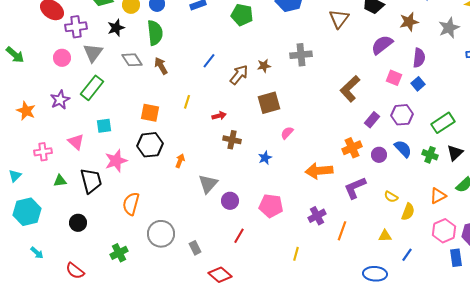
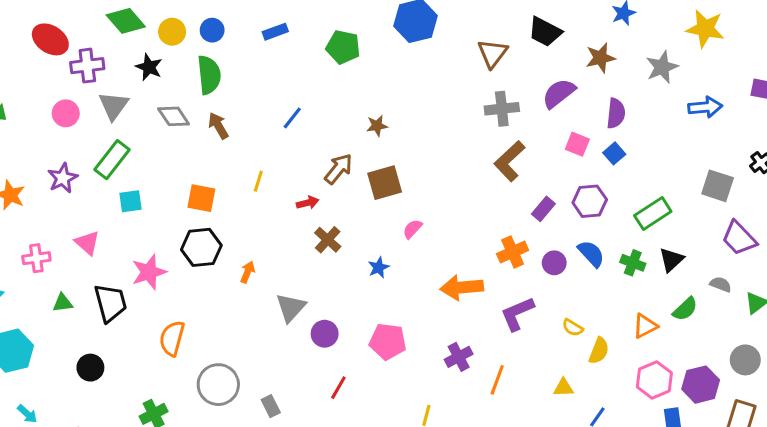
black star: (116, 28) -> (149, 67), turned -30
gray cross: (301, 55) -> (502, 109), moved
brown arrow: (239, 75) -> (338, 169), moved
cyan square: (104, 126) -> (130, 201), moved
brown cross: (232, 140) -> (328, 240), turned 30

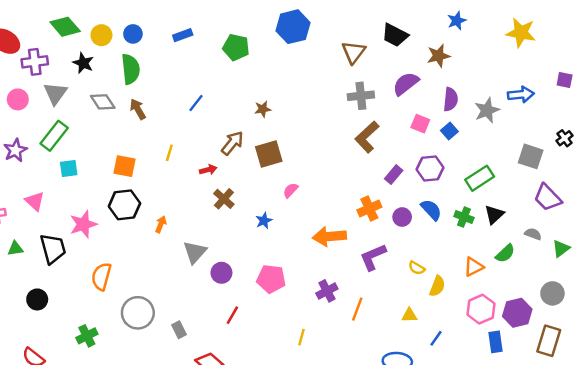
gray star: (662, 67) -> (487, 110), moved

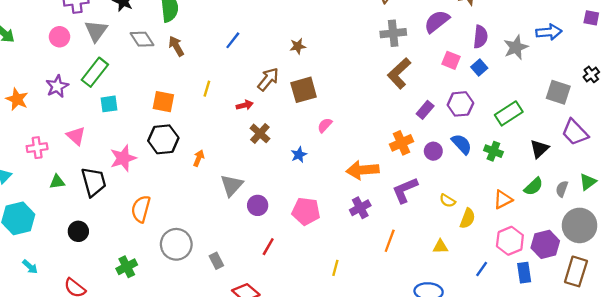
black triangle: (494, 215) -> (539, 149), moved
gray semicircle: (533, 234) -> (562, 189), moved, turned -91
purple cross: (327, 291) -> (360, 208), moved
gray circle: (552, 293) -> (580, 225), size x1.5
blue line: (436, 338) -> (482, 269), moved

